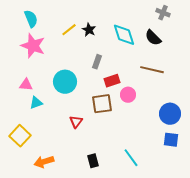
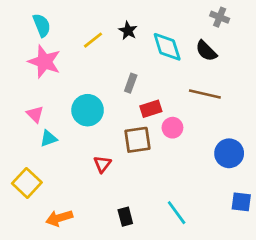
black star: (89, 30) -> (128, 31), moved
pink triangle: (26, 85) -> (35, 114), turned 40
blue square: (171, 140) -> (241, 202), moved

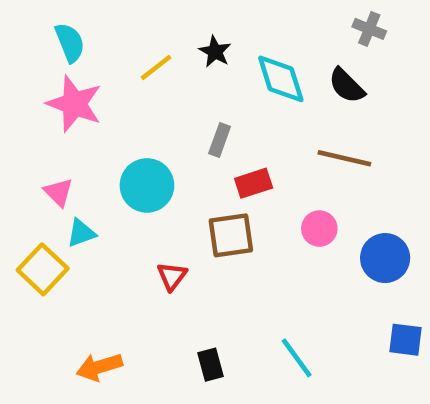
pink circle: (172, 128) -> (319, 229), moved
yellow square: (27, 183) -> (43, 269), moved

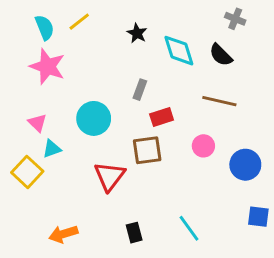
yellow line: (156, 68) -> (79, 22), moved
red triangle: (172, 276) -> (110, 176), size x1.6

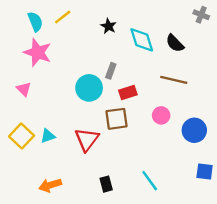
gray cross: (235, 19) -> (201, 15), moved
cyan circle: (94, 118) -> (89, 88), moved
pink triangle: (37, 123) -> (24, 89), moved
cyan triangle: (52, 149) -> (48, 136), moved

